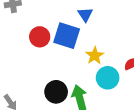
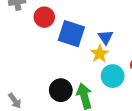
blue triangle: (85, 15) -> (106, 37), moved
red circle: (40, 37) -> (44, 17), moved

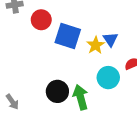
blue triangle: (106, 37) -> (111, 39), moved
yellow star: (100, 54) -> (96, 45), moved

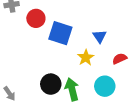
yellow star: (96, 45) -> (86, 58), moved
cyan circle: (108, 78) -> (105, 86), moved

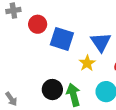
blue triangle: (100, 36) -> (101, 42), size x1.5

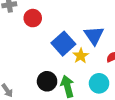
blue square: (62, 39) -> (63, 44), moved, turned 30

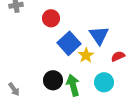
red circle: (33, 18) -> (51, 18), moved

